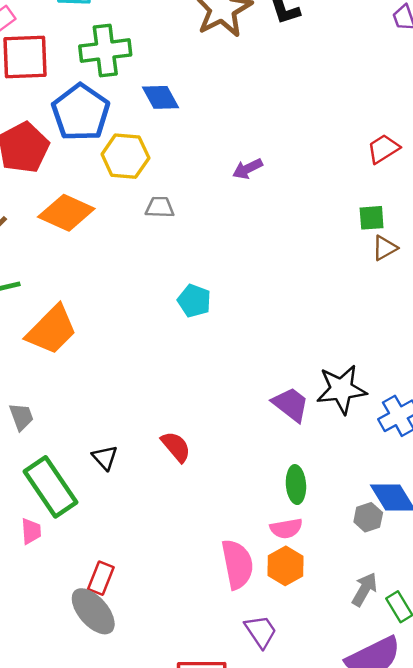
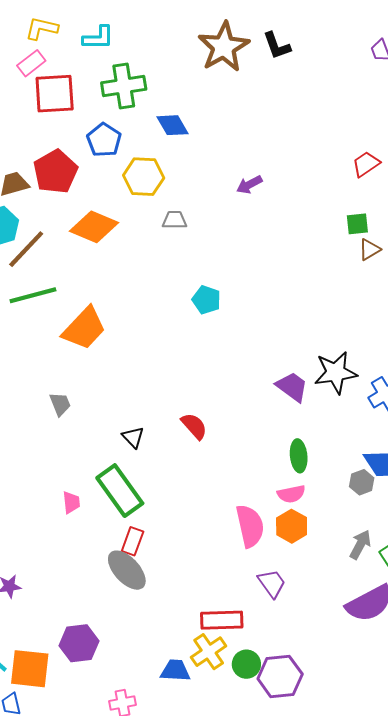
blue pentagon: (81, 112) -> (104, 140), size x0.7
green rectangle: (50, 487) -> (120, 491), moved

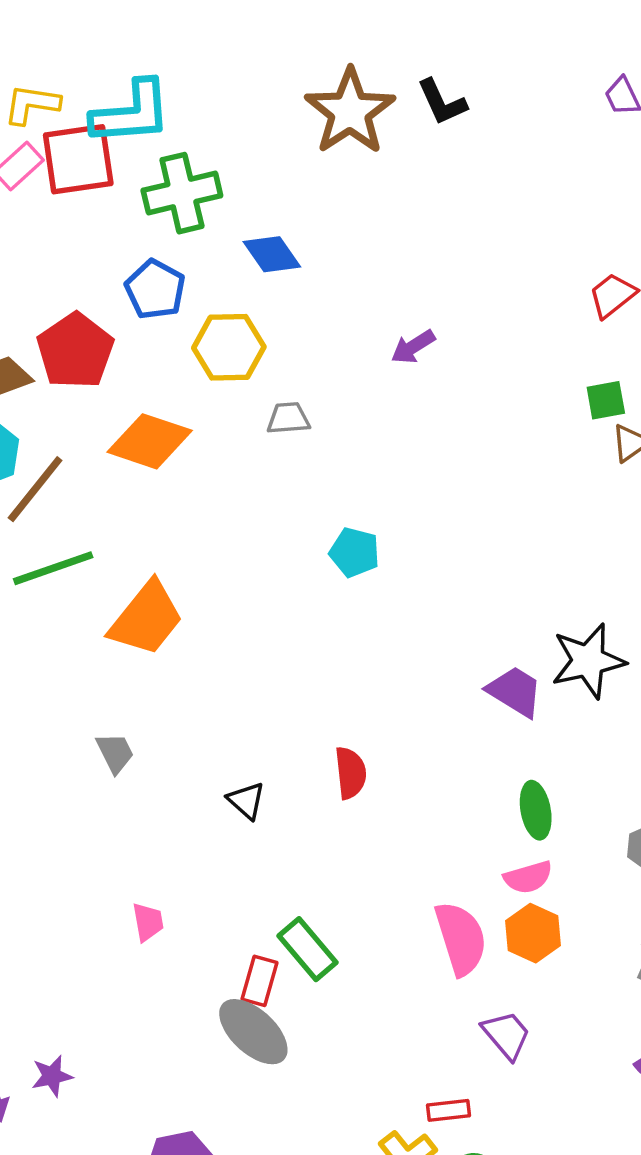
cyan L-shape: (98, 38) -> (131, 113), size x1.5
red square: (55, 94) -> (78, 159), moved
red semicircle: (194, 426) -> (351, 773), turned 40
green rectangle: (120, 491) -> (308, 949), moved, size x0.7
red rectangle: (222, 620) -> (449, 1110), moved, size x0.6

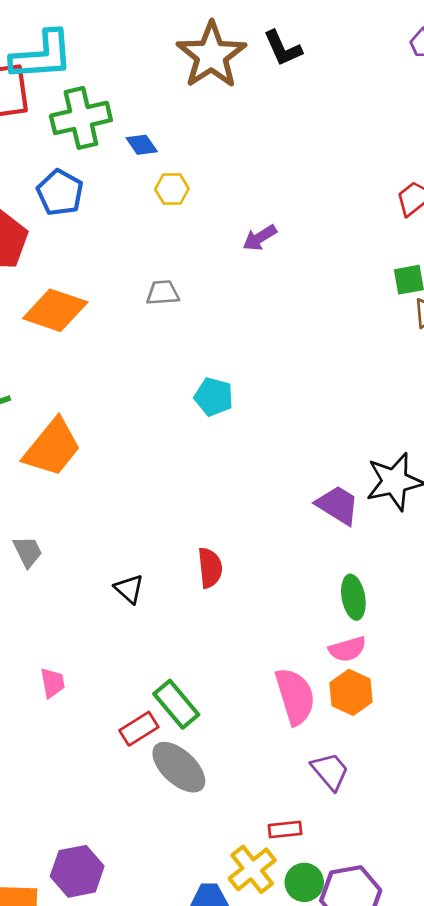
blue diamond: (272, 254) -> (142, 145), moved, size x0.7
yellow hexagon: (229, 347) -> (172, 189), moved, size x0.6
red rectangle: (259, 981) -> (139, 729), turned 42
gray ellipse: (253, 1032) -> (179, 767), moved

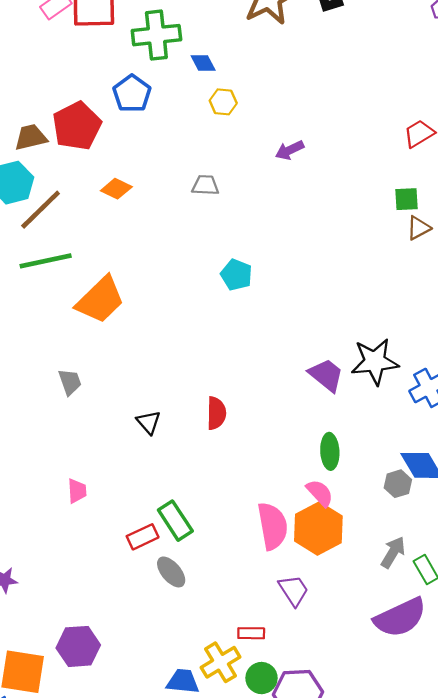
orange diamond: (55, 310) -> (116, 189), size x0.6
pink semicircle: (347, 649) -> (320, 493), turned -124
orange hexagon: (351, 692) -> (318, 528), size x1.4
gray ellipse: (179, 767) -> (171, 572), size x0.7

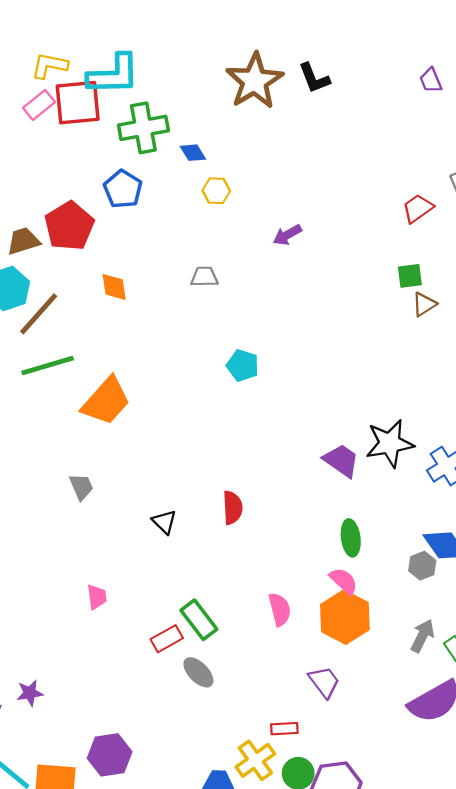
orange diamond: (116, 189) -> (114, 287), turned 60
pink semicircle: (273, 526) -> (280, 609), moved, size x0.7

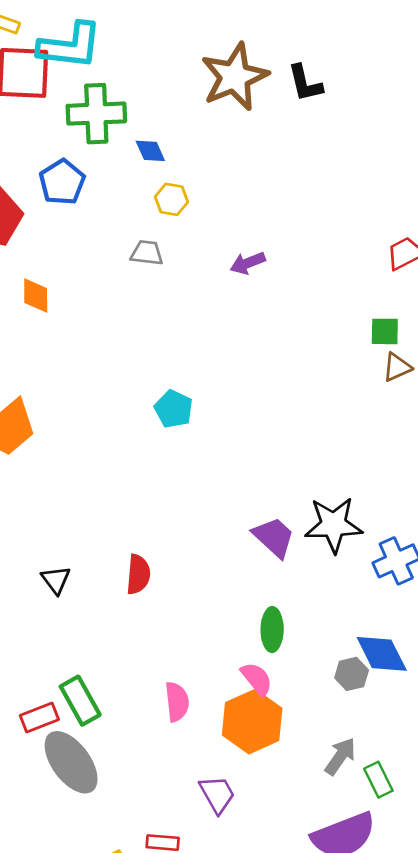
gray trapezoid: (204, 277) -> (147, 253), moved
gray ellipse: (198, 672) -> (71, 762), size x1.6

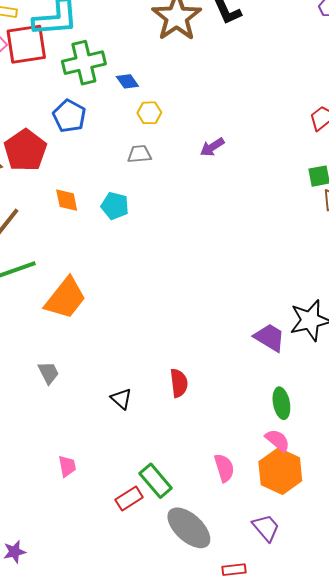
cyan pentagon: (174, 409) -> (115, 206), moved
gray ellipse: (71, 762) -> (189, 528), moved

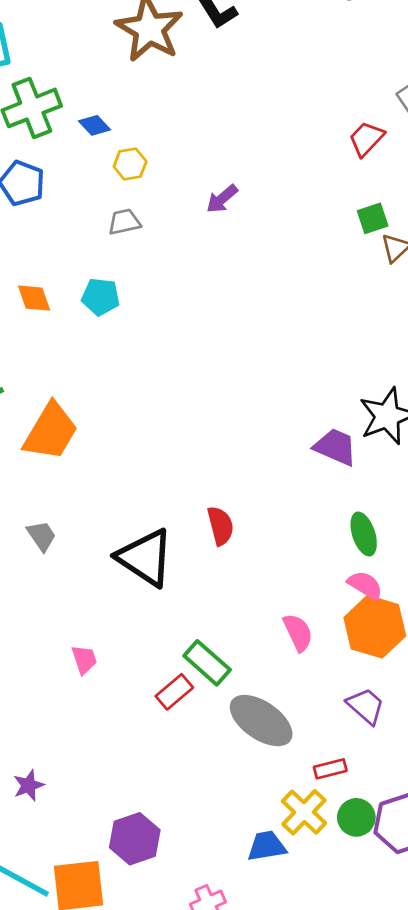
black triangle: (121, 399) -> (145, 558), size x2.0

